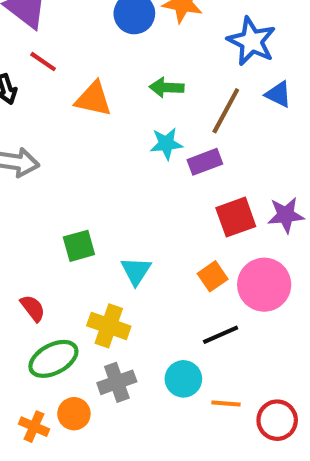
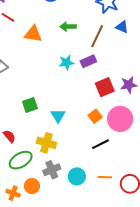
cyan star: (166, 144) -> (66, 63), moved
cyan circle: (183, 379) -> (77, 176), moved

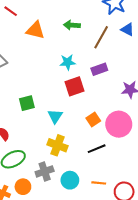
purple rectangle: (88, 61) -> (99, 69), moved
red square: (105, 87) -> (74, 86), moved
yellow cross: (46, 143) -> (58, 145), moved

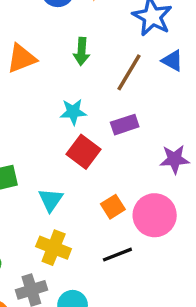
green arrow: (72, 25) -> (82, 51), turned -91
orange triangle: (35, 30) -> (22, 58), turned -36
red square: (74, 86) -> (83, 152), turned -36

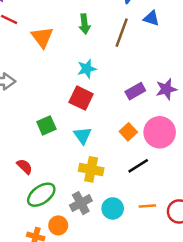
orange triangle: (22, 58) -> (42, 37), turned -35
purple rectangle: (125, 125) -> (135, 91), moved
red square: (83, 152) -> (81, 98), moved

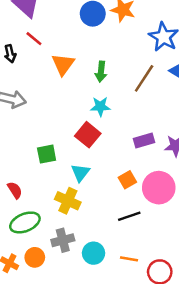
green arrow: (85, 24) -> (101, 72), moved
yellow cross: (91, 169) -> (68, 201), moved

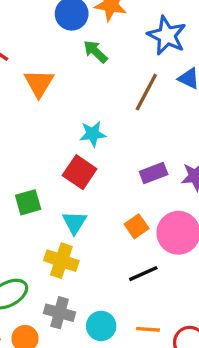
green arrow: (101, 72) -> (96, 52), moved, turned 132
gray cross: (63, 240) -> (60, 313), turned 35

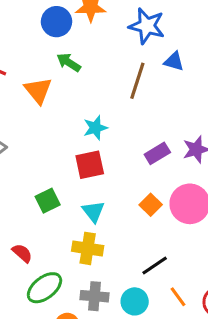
green arrow: (96, 52) -> (69, 62), moved
red square: (80, 172) -> (90, 165), turned -36
black line: (143, 274) -> (155, 266), moved
orange line: (148, 329) -> (178, 297), turned 60

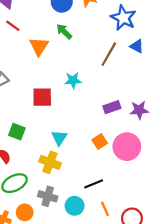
red square: (90, 165) -> (42, 97), moved
green square: (48, 201) -> (17, 132), moved, turned 35

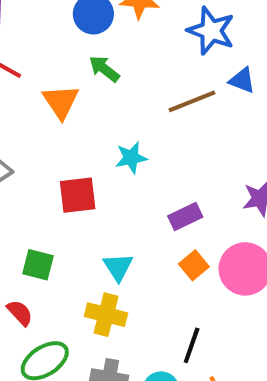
brown line: (109, 54) -> (192, 101), turned 45
purple rectangle: (112, 107) -> (185, 217), moved
black line: (94, 184) -> (192, 345), turned -42

